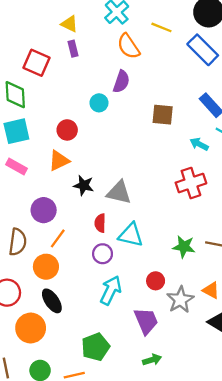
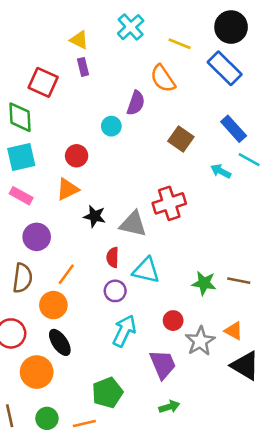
orange semicircle: (128, 46) -> (163, 79), moved
brown square: (163, 115) -> (181, 139), turned 30
red cross: (191, 183) -> (169, 203), moved
purple circle: (44, 210) -> (37, 237), moved

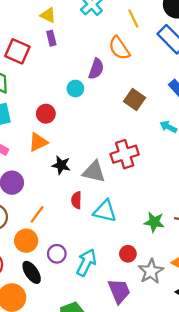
yellow line: (180, 44) -> (133, 18), turned 42
purple circle: (115, 291) -> (57, 254), moved

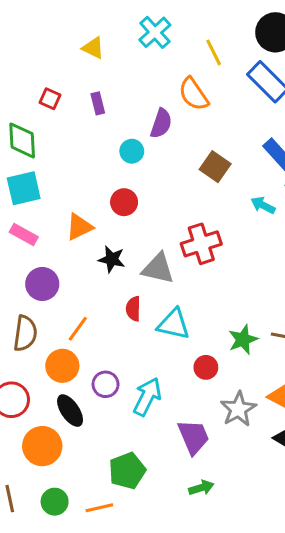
purple rectangle: (51, 38) -> (98, 103), moved
red square: (17, 51) -> (50, 99), size x0.6
red circle: (46, 114) -> (124, 202), moved
green star: (154, 222) -> (243, 340), turned -30
red circle: (128, 254) -> (206, 367), moved

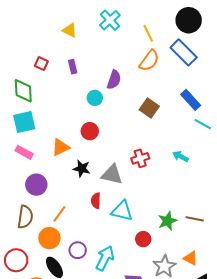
orange semicircle: (194, 94) -> (149, 61), moved, turned -110
cyan arrow: (263, 205) -> (181, 156), moved
red cross: (201, 244) -> (140, 158), size x0.7

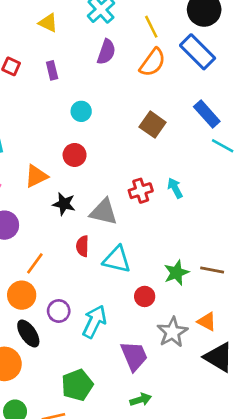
purple semicircle: (114, 80) -> (106, 52), moved
cyan arrow: (181, 156) -> (175, 188), moved, turned 35

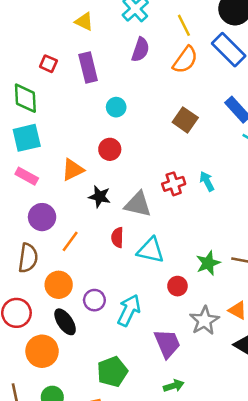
purple rectangle: (52, 70) -> (88, 68), size x1.6
orange line: (35, 263) -> (70, 241), moved

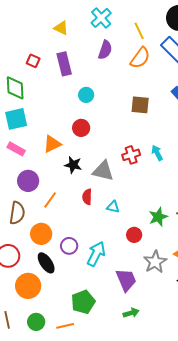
brown square: (185, 120) -> (140, 105), turned -30
cyan triangle: (151, 250) -> (113, 207), size x0.6

